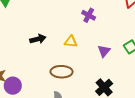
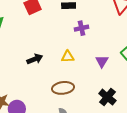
purple cross: (89, 15) -> (82, 28), turned -32

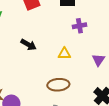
black arrow: (35, 59) -> (28, 45), moved, turned 49

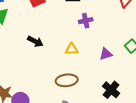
purple triangle: (98, 60) -> (106, 54), turned 40

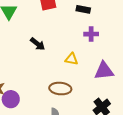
purple triangle: (106, 54) -> (104, 71), size x1.5

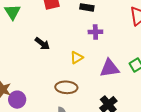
yellow triangle: (72, 59) -> (77, 58), turned -40

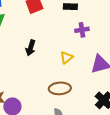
black arrow: (42, 44) -> (31, 48), turned 77

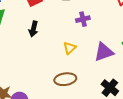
black arrow: (31, 48) -> (33, 29), moved

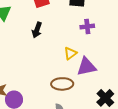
purple triangle: (104, 52) -> (86, 67), moved

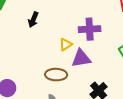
purple cross: (87, 27) -> (90, 29), moved, size x1.5

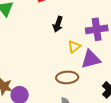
black arrow: (33, 20) -> (58, 24), moved

